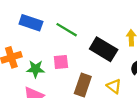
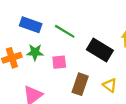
green star: (36, 69) -> (35, 52), moved

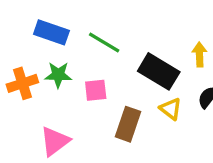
yellow triangle: (110, 85) -> (171, 109), moved

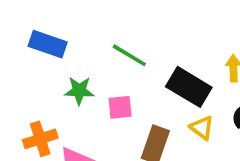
blue rectangle: (51, 32) -> (48, 44), moved
orange cross: (22, 83) -> (40, 139), moved

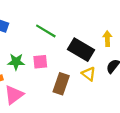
green star: (79, 91) -> (16, 62), moved

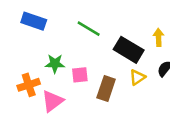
pink square: (40, 62) -> (80, 75), moved
yellow triangle: (89, 74) -> (137, 77), turned 48

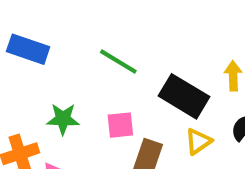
pink square: (80, 75) -> (120, 125), moved

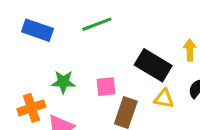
green line: (118, 61) -> (97, 24), moved, turned -52
yellow triangle: (198, 141) -> (164, 99), turned 45

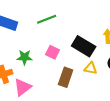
pink square: (106, 87) -> (53, 52), moved, turned 32

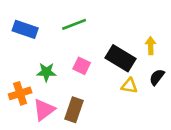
brown rectangle: (66, 77) -> (74, 110), moved

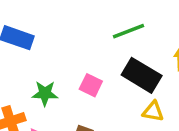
green line: (74, 24) -> (128, 31), moved

